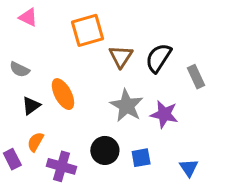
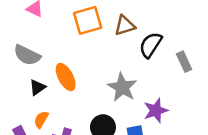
brown triangle: (121, 56) -> (125, 26), moved, turned 40
gray semicircle: (20, 69) -> (27, 55), size x1.5
purple star: (164, 114) -> (156, 111), moved, turned -30

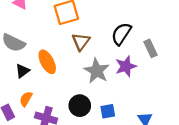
brown triangle: (125, 26) -> (81, 42), moved, turned -36
purple star: (156, 111) -> (126, 66), moved

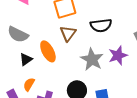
black semicircle: (121, 34) -> (101, 25), moved, turned -130
brown triangle: (81, 42) -> (68, 33), moved

